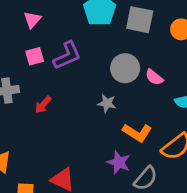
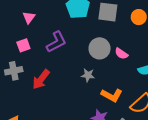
pink square: (35, 56) -> (23, 45), moved
red arrow: (43, 105) -> (41, 79), size x1.5

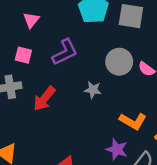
pink square: (23, 45) -> (23, 55), turned 32
gray star: (88, 75) -> (93, 90), moved

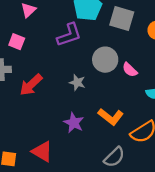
purple L-shape: (65, 52) -> (69, 35), moved
purple star: (117, 149) -> (74, 123), moved

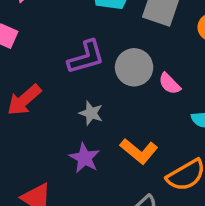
purple L-shape: (69, 35) -> (86, 57), moved
gray star: (77, 83) -> (91, 113), moved

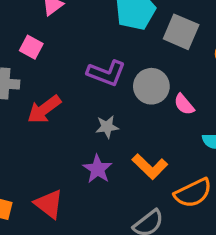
purple L-shape: (86, 57) -> (106, 73), turned 33
gray star: (91, 113) -> (107, 127), turned -30

